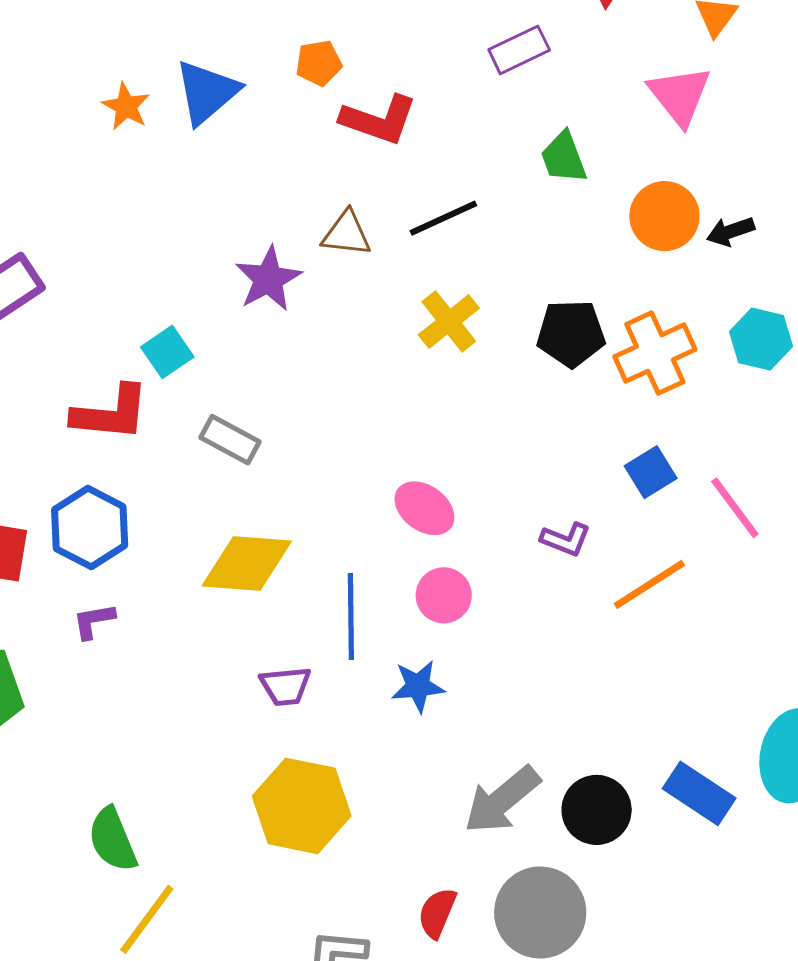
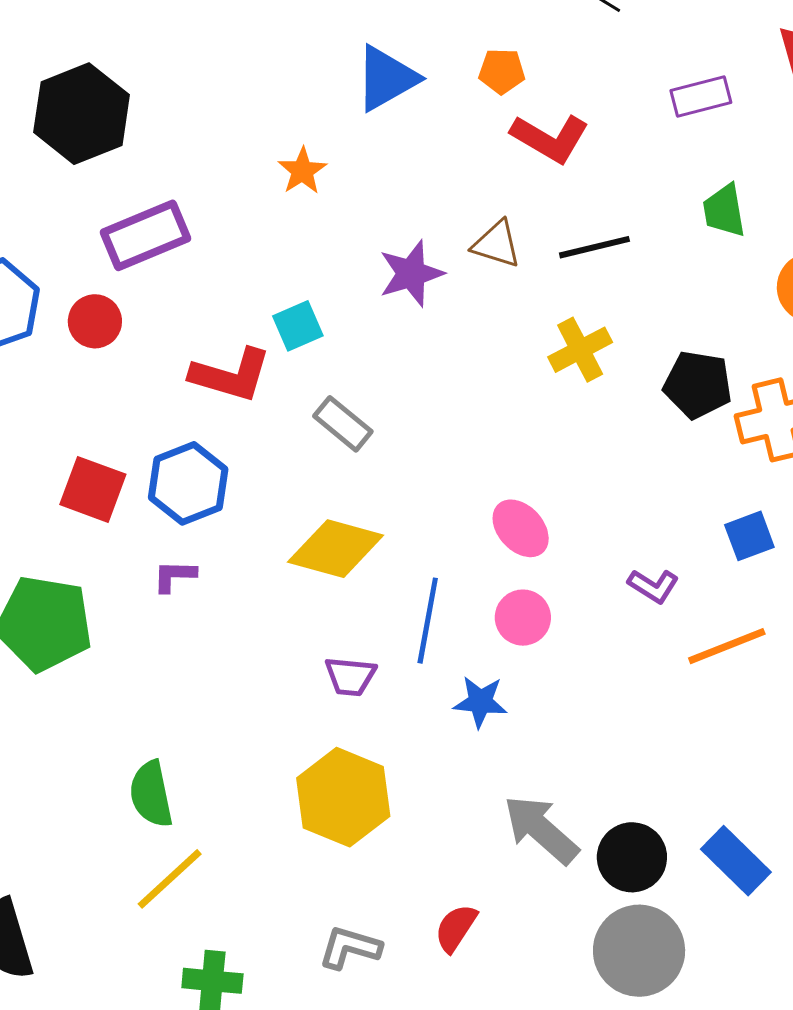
orange star: (126, 106) -> (302, 171), moved
gray arrow: (502, 800) -> (541, 829), turned 70
gray circle: (540, 912) -> (639, 951), moved

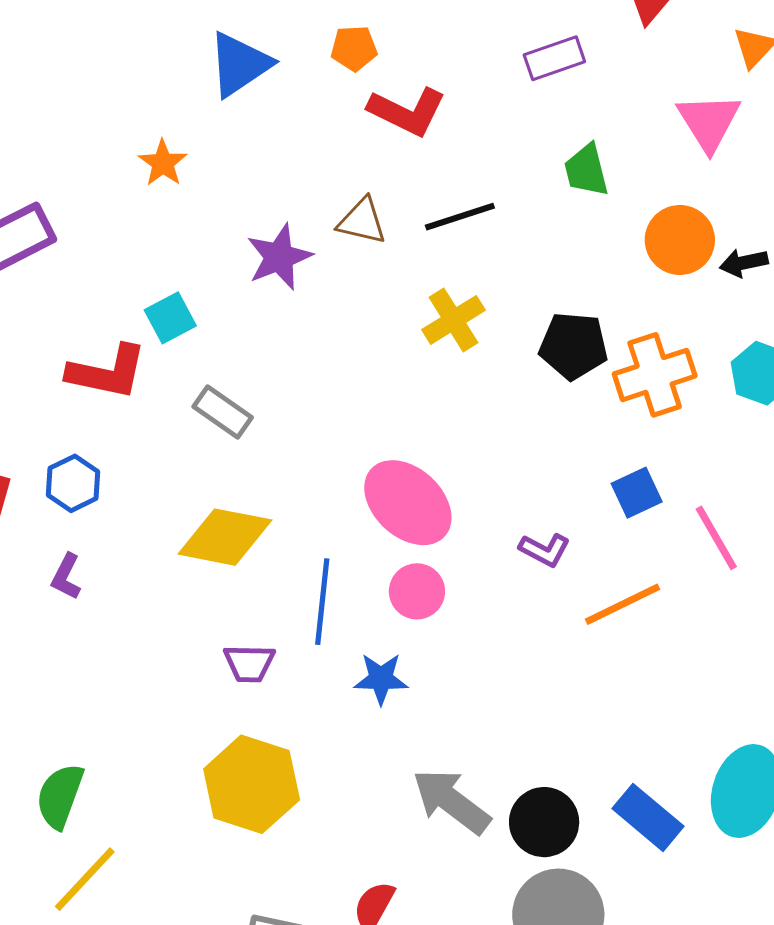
blue hexagon: (188, 483) -> (73, 483), size x0.7
pink ellipse: (521, 528) -> (408, 503), size x1.5
purple L-shape: (174, 576) -> (66, 577), turned -60
green semicircle: (151, 794) -> (60, 796), turned 36

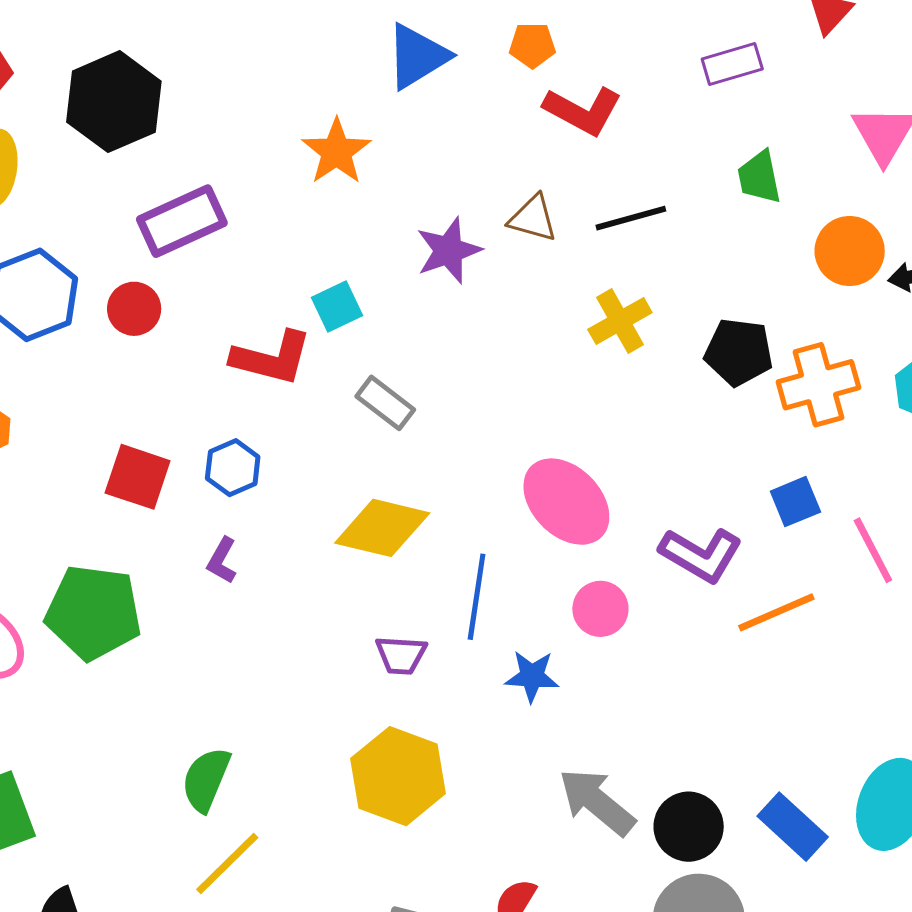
orange star: (163, 163) -> (336, 152), size x1.4
purple L-shape: (545, 550) -> (701, 555), size x1.6
pink circle: (417, 591) -> (600, 609), moved

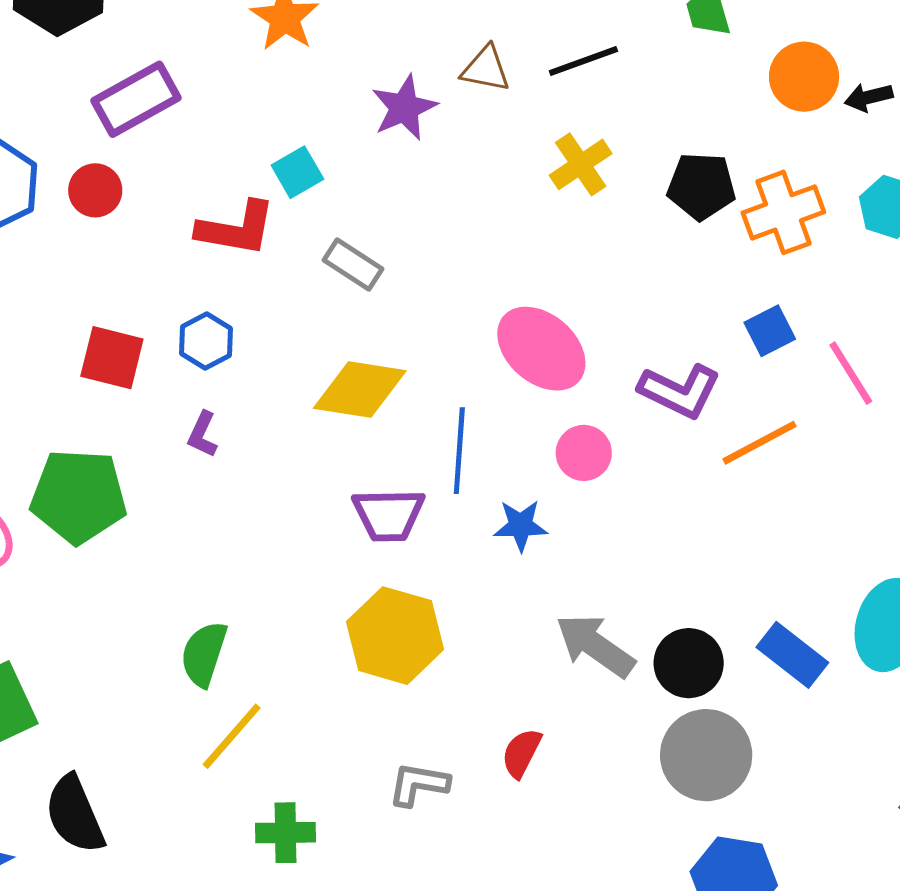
purple trapezoid: (401, 655) -> (389, 515), size x1.4

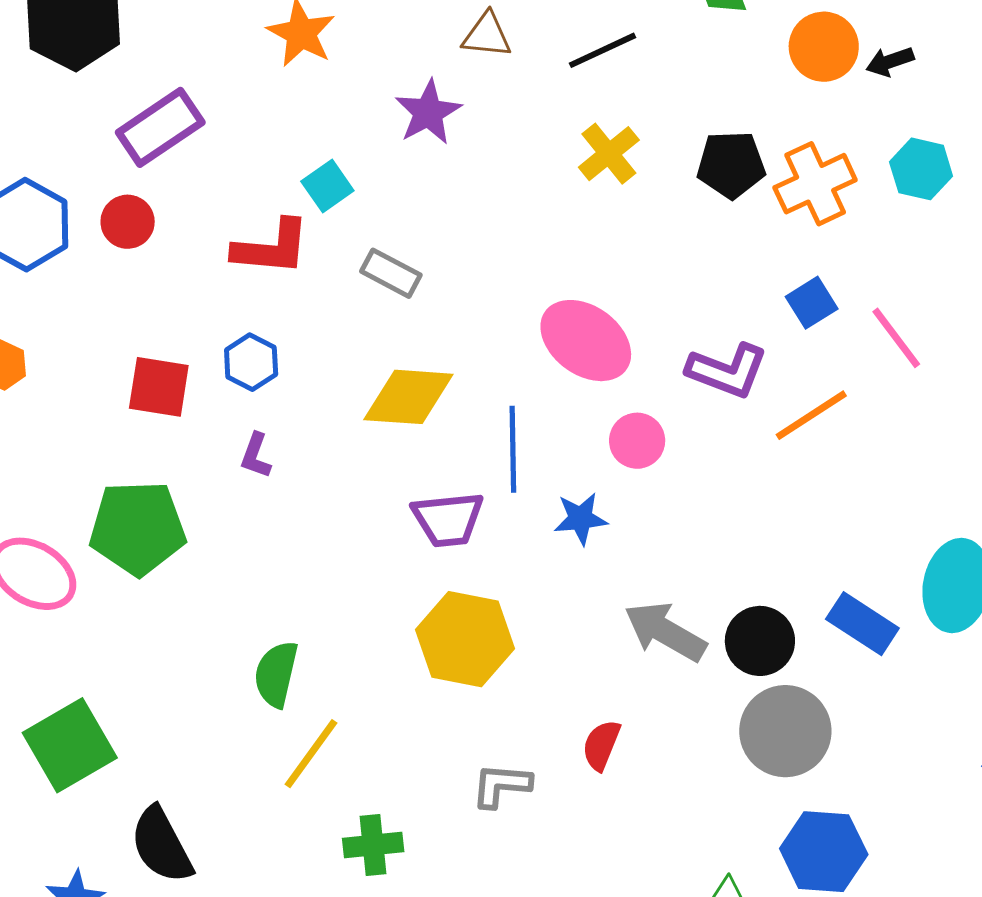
brown triangle: (486, 69) -> (487, 35), moved

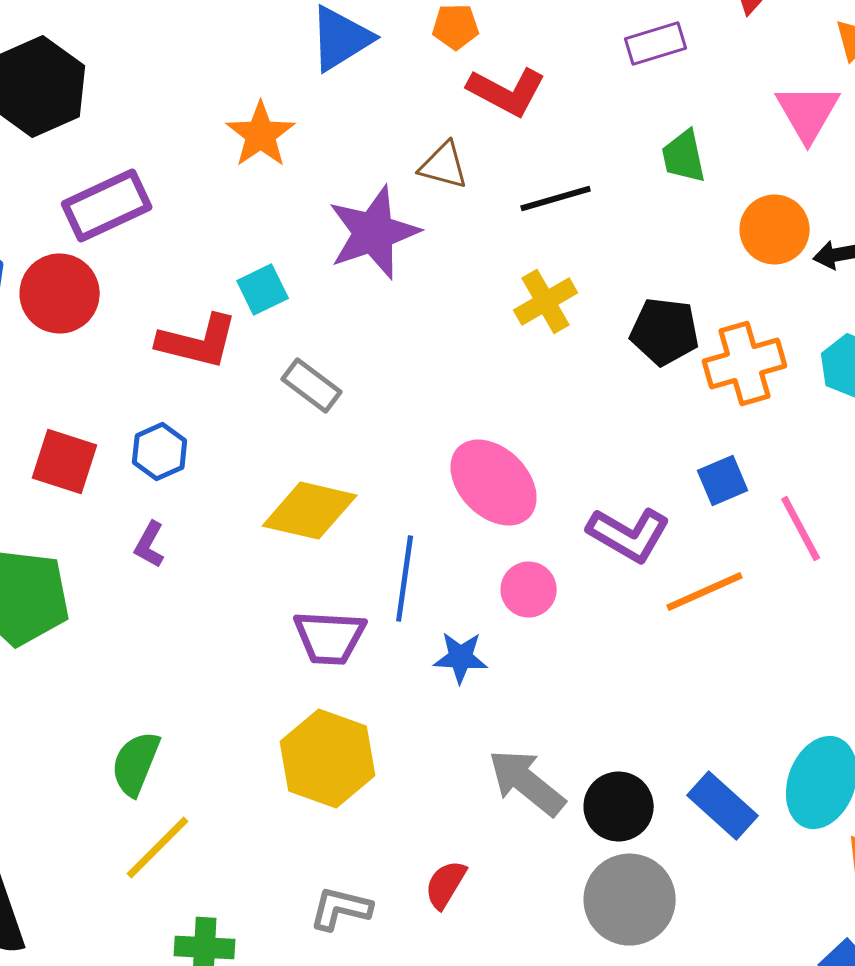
purple star: (428, 112) -> (374, 233), size x1.4
red circle: (128, 222) -> (60, 294), size x1.5

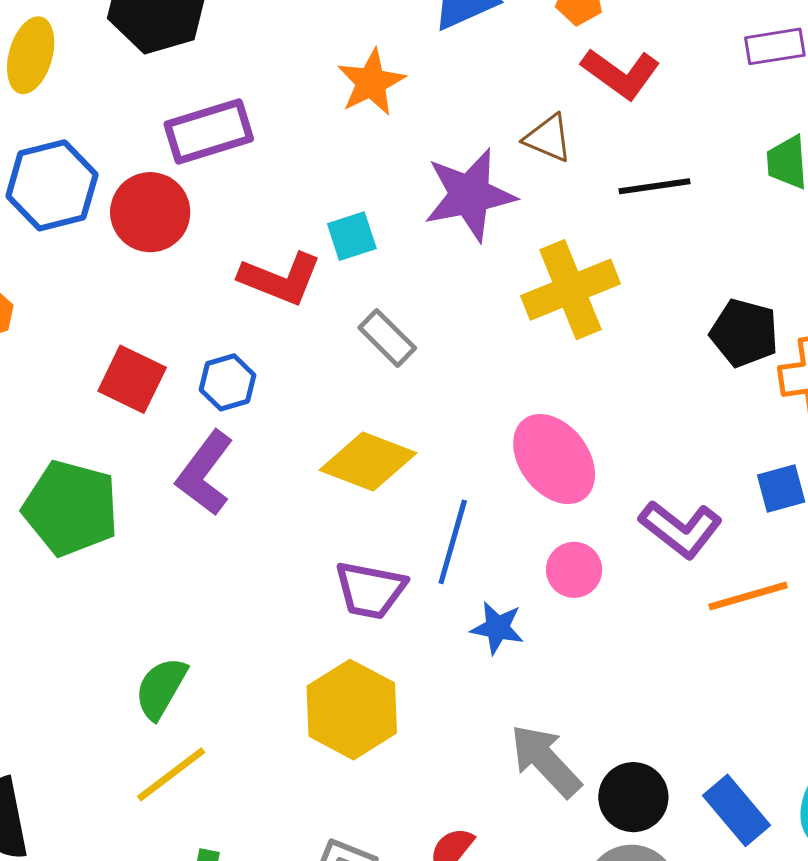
yellow cross: (546, 302) -> (571, 290), moved, size x1.5
purple L-shape: (150, 545) -> (205, 473), size x1.8

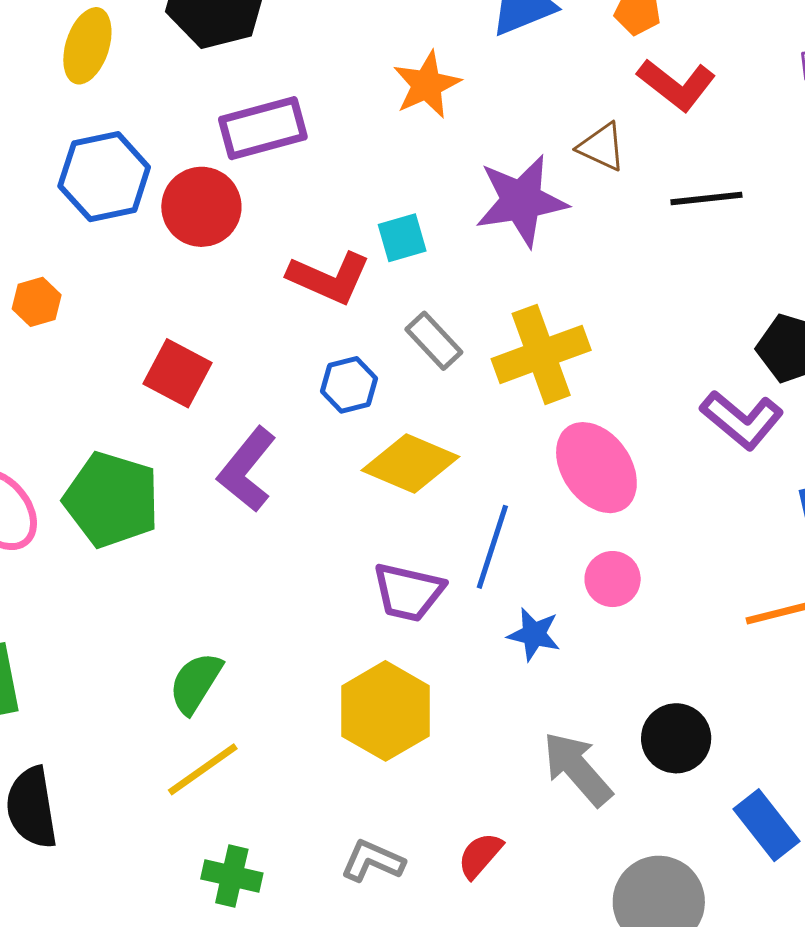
yellow cross: (571, 290) -> (541, 354), moved
blue hexagon: (228, 382) -> (349, 385), moved
purple L-shape: (681, 529) -> (742, 420), moved
black circle: (633, 797) -> (676, 738), moved

